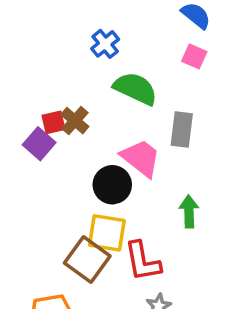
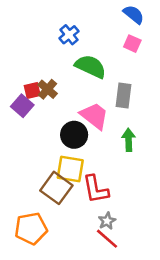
green arrow: (189, 211) -> (129, 140), moved

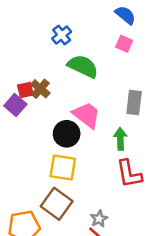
gray rectangle: (123, 96) -> (134, 103), moved
brown square: (56, 188) -> (57, 204), moved
red L-shape: (96, 189) -> (129, 174), moved

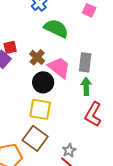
brown cross: (40, 89) -> (37, 57), moved
gray rectangle: (134, 103) -> (85, 62), moved
red L-shape: (129, 174) -> (93, 114), turned 40

